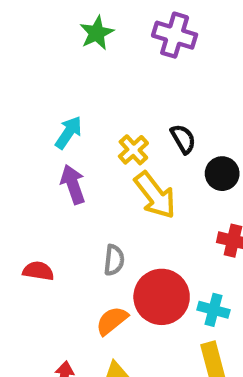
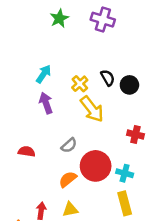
black circle: (222, 174) -> (129, 85), moved
gray semicircle: (114, 260) -> (69, 145), turned 42

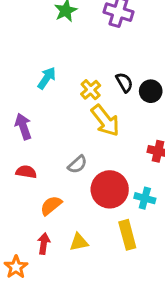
purple arrow: (46, 103) -> (23, 126), moved
orange semicircle: (68, 179) -> (51, 205), moved
yellow rectangle: (125, 203) -> (127, 235), moved

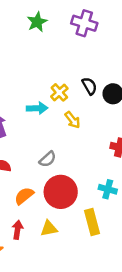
cyan arrow: (47, 78) -> (37, 108), moved, turned 54
yellow arrow: (105, 121) -> (72, 120), size x0.6
red circle: (110, 189) -> (61, 192), moved

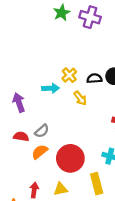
green star: (37, 22) -> (62, 13), moved
black semicircle: (89, 86) -> (94, 78), moved, turned -64
gray semicircle: (48, 159) -> (42, 131), moved
orange semicircle: (24, 196) -> (40, 152), moved

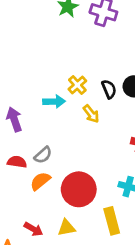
black semicircle: (94, 78) -> (109, 89), turned 72
red arrow: (34, 190) -> (33, 229), turned 112

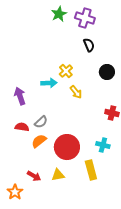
black semicircle: (109, 89) -> (89, 45), moved

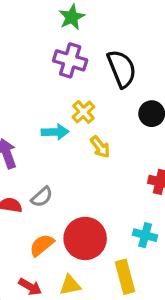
purple cross: (85, 18) -> (70, 60), moved
black semicircle: (89, 45) -> (122, 69), size x1.6
orange semicircle: (39, 141) -> (42, 245), moved

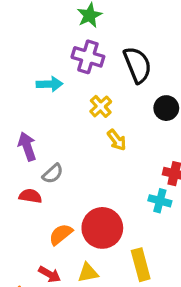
cyan arrow: (55, 132) -> (50, 84), moved
gray semicircle: (42, 197) -> (53, 174), moved
cyan cross: (145, 235) -> (160, 201), moved

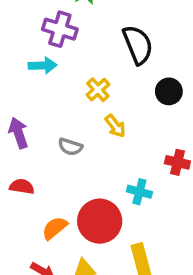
purple cross: (88, 57) -> (60, 29), moved
gray semicircle: (53, 174) -> (70, 147), moved, turned 60
cyan cross: (160, 201) -> (139, 192), moved

